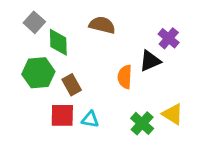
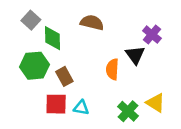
black triangle: (150, 61) -> (135, 55), turned -42

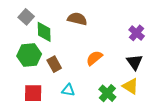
purple cross: (152, 35) -> (137, 33), moved
black triangle: (135, 55) -> (135, 62), moved
orange semicircle: (112, 69) -> (94, 58), turned 48
red square: (56, 104) -> (33, 93), moved

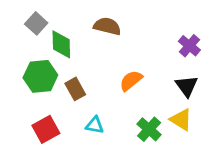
red square: (33, 93) -> (46, 129), turned -30

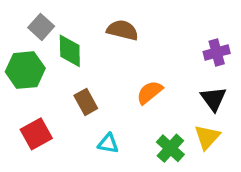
purple cross: (189, 46) -> (217, 52), turned 35
green hexagon: (40, 76) -> (25, 70), moved
yellow triangle: (181, 120) -> (207, 137), turned 40
red square: (46, 129) -> (36, 134), moved

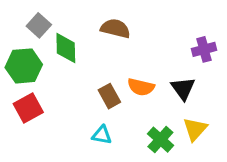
orange semicircle: (150, 92) -> (141, 87), turned -128
black triangle: (213, 99) -> (183, 89), moved
brown rectangle: (86, 102) -> (109, 96), moved
red square: (36, 134) -> (28, 108), moved

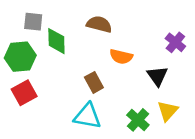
gray square: (39, 25) -> (33, 22), turned -36
purple cross: (204, 49) -> (175, 42), turned -36
orange semicircle: (141, 87) -> (121, 57), moved
cyan triangle: (102, 135) -> (87, 116), size x1.6

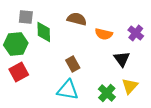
orange semicircle: (121, 57) -> (104, 34), moved

